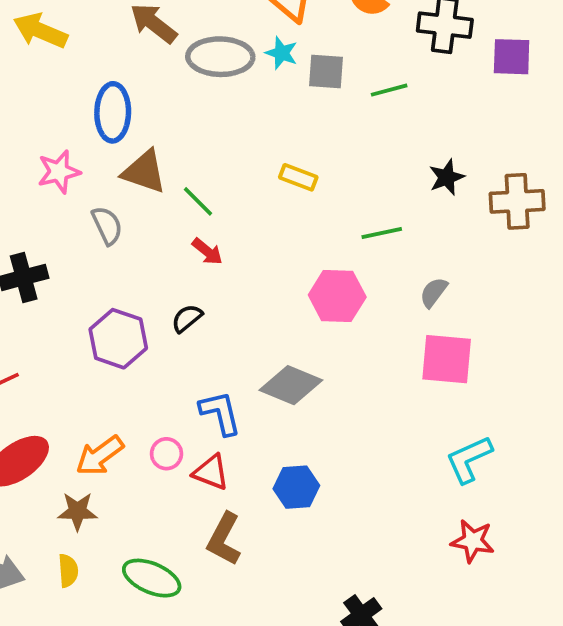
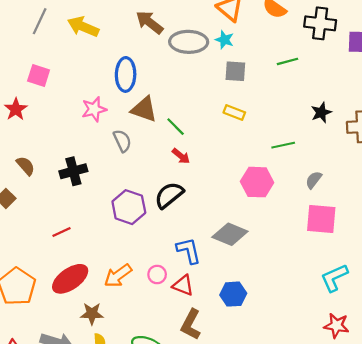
gray square: (326, 72) -> (235, 71), moved
black semicircle: (187, 318) -> (169, 195), size x1.6
brown star: (77, 511) -> (92, 314), moved

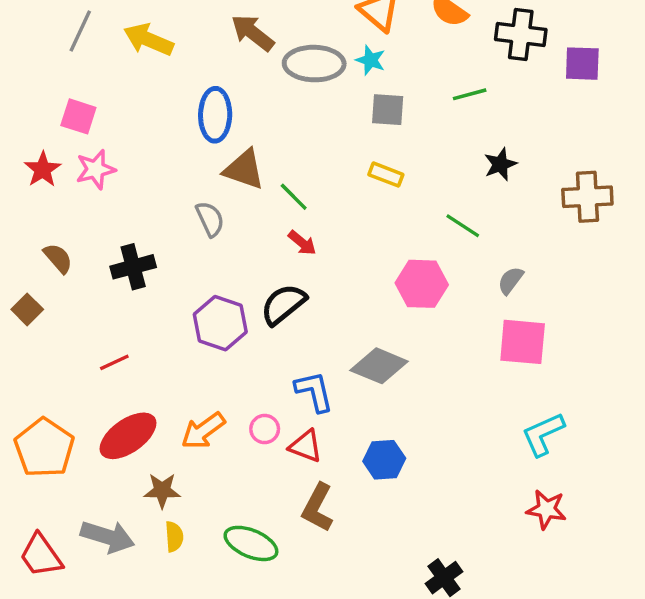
pink star: (94, 109) -> (96, 169), moved
black star: (321, 113) -> (500, 164), moved
green line: (283, 145) -> (463, 226), turned 45

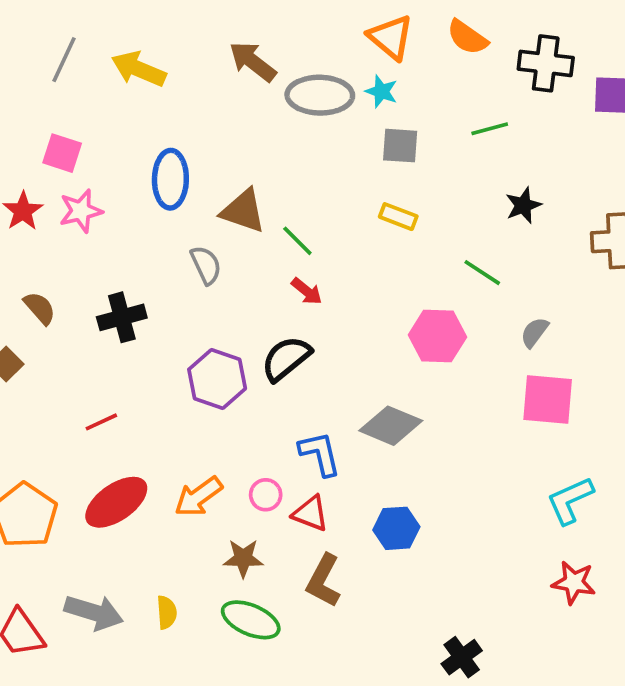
blue ellipse: (215, 115) -> (170, 179), moved
brown star: (162, 491) -> (243, 558), moved

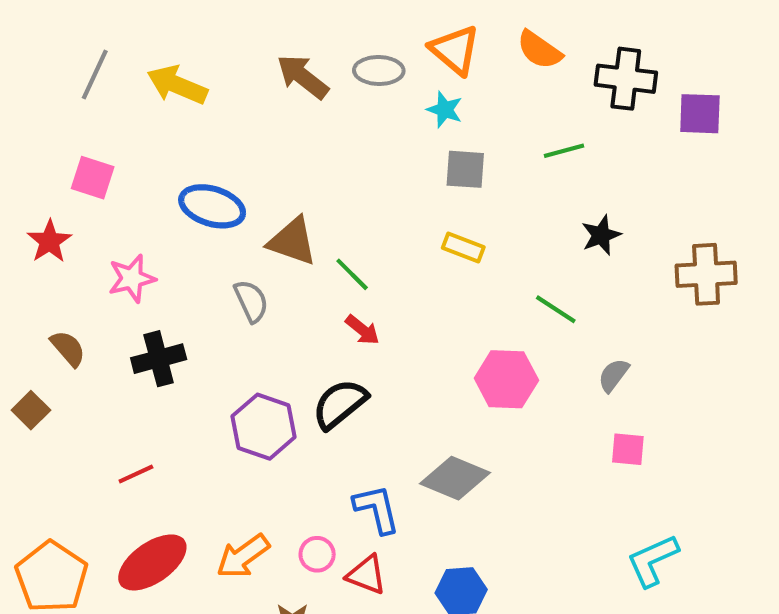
gray ellipse: (320, 95) -> (379, 70), moved, size x0.7
blue ellipse: (170, 179) -> (212, 206), turned -74
pink star: (81, 211) -> (132, 278), moved
pink square: (548, 400) -> (628, 449), size x0.6

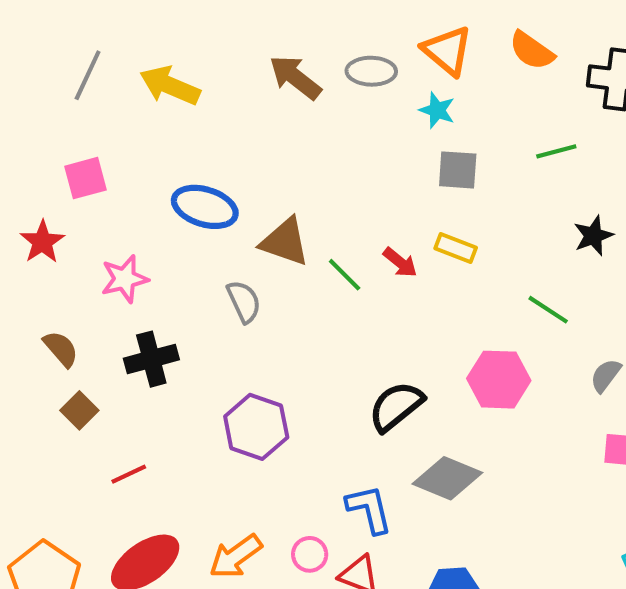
pink square: (93, 178) -> (86, 178), turned -33
red arrow: (362, 330) -> (400, 262), moved
black semicircle: (340, 404) -> (396, 406), moved
brown square: (31, 410) -> (79, 410), moved

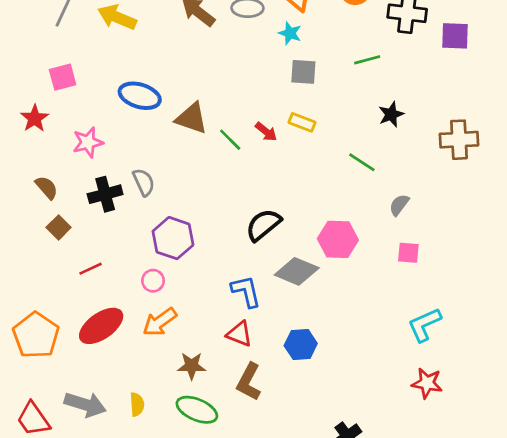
gray semicircle: (244, 301) -> (144, 182), moved
pink hexagon: (499, 380) -> (338, 239), moved
pink circle: (310, 554) -> (153, 281), moved

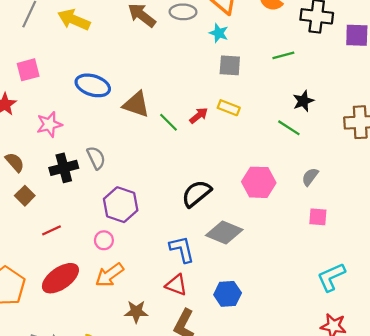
red arrow: (266, 132) -> (199, 116), turned -78
green line: (362, 162) -> (289, 128), moved
pink hexagon: (338, 239) -> (259, 182), moved

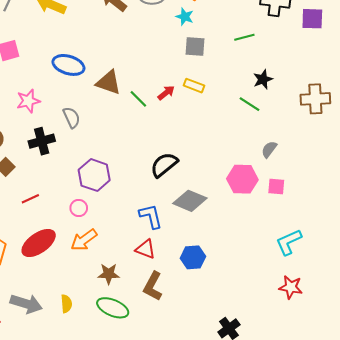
gray semicircle: (96, 158) -> (72, 117), moved
pink hexagon: (259, 182) -> (242, 179), moved

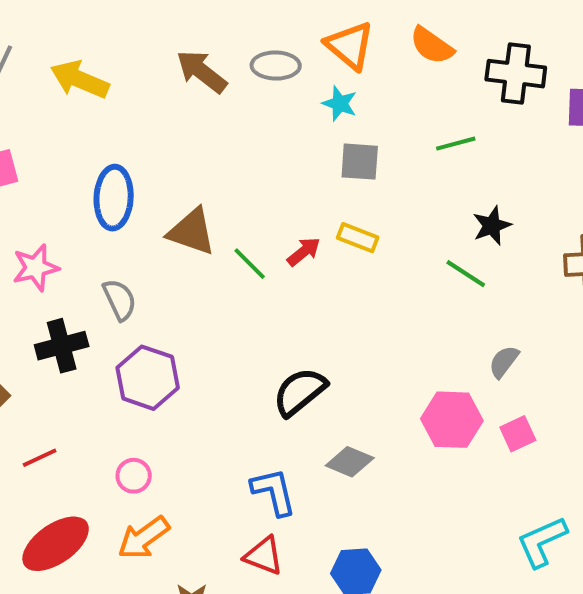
blue ellipse: (68, 65) -> (114, 198), turned 76
purple hexagon: (94, 175) -> (148, 378), moved
pink square: (276, 186) -> (518, 434), turned -30
gray diamond: (190, 201) -> (350, 462), size x0.7

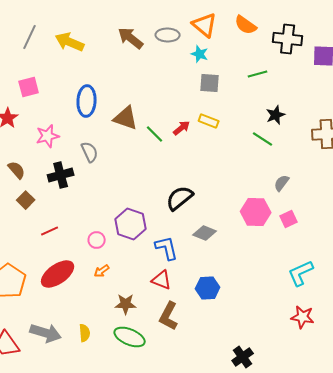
purple hexagon: (148, 378) -> (131, 224), moved
orange arrow: (144, 538) -> (102, 271), size x0.6

